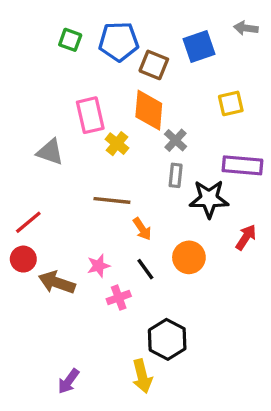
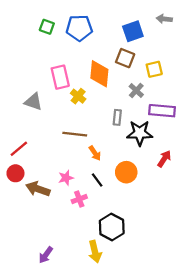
brown square: (154, 65) -> (125, 58), moved
gray cross: (176, 140) -> (136, 91), moved

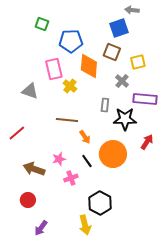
gray arrow: (164, 19) -> (132, 10), moved
blue pentagon: (79, 28) -> (71, 41), moved
orange circle: (126, 172) -> (113, 154), size x1.4
red circle: (15, 173) -> (28, 200), moved

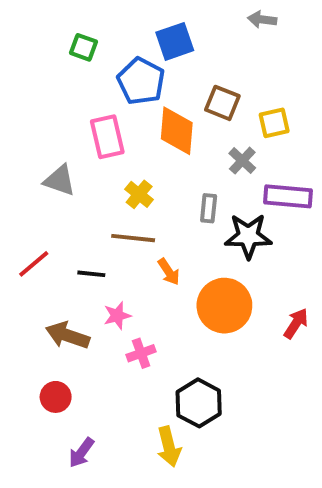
blue square: (119, 28) -> (175, 41), moved
blue pentagon: (71, 41) -> (141, 81), turned 30
yellow cross: (70, 86) -> (139, 194), moved
red arrow: (147, 142) -> (296, 323), moved
black line: (87, 161) -> (91, 274), moved, turned -48

